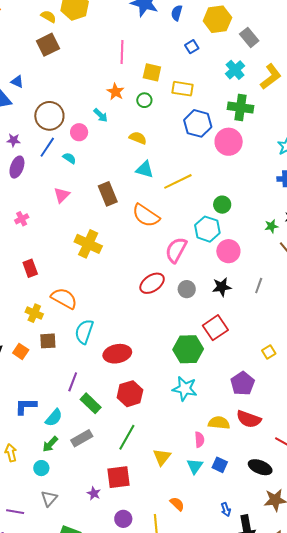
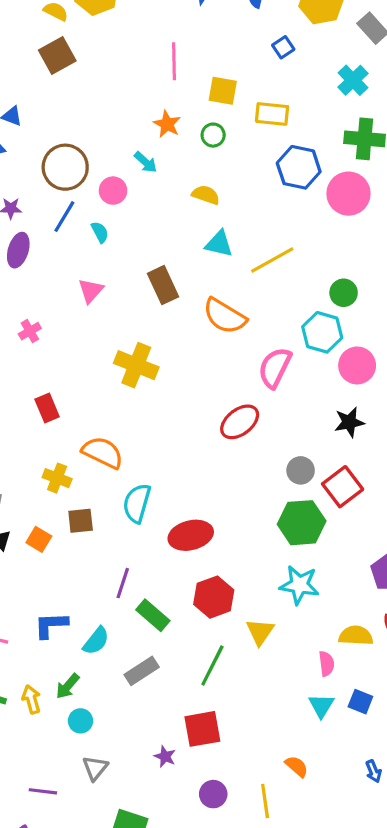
cyan semicircle: (69, 158) -> (100, 232), turned 32
gray circle: (187, 289) -> (301, 470), moved
green arrow: (50, 444) -> (68, 686), moved
yellow triangle: (162, 457) -> (260, 632), moved

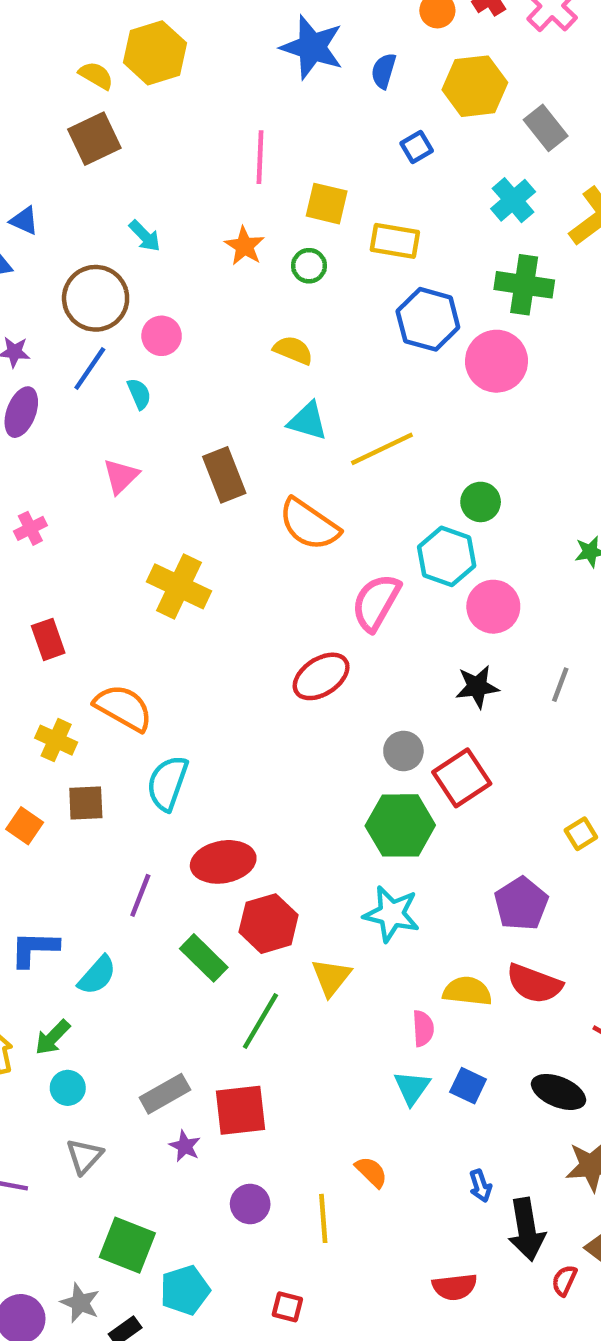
cyan arrow: (146, 162) -> (145, 236), moved
red ellipse: (191, 535) -> (223, 862), moved
green rectangle: (153, 615) -> (204, 958), moved
gray rectangle: (142, 671) -> (165, 1094), moved

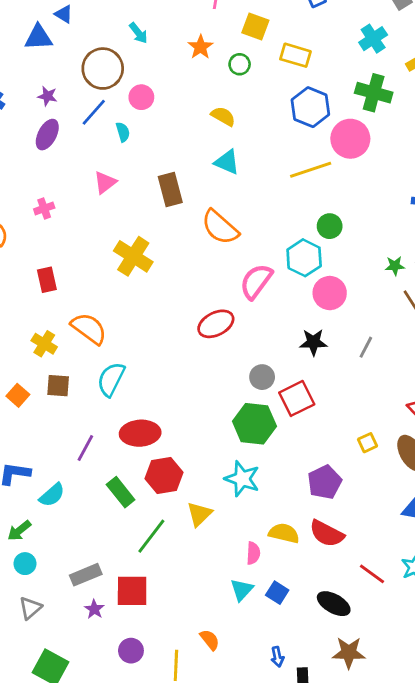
yellow line: (382, 449) -> (311, 170), moved

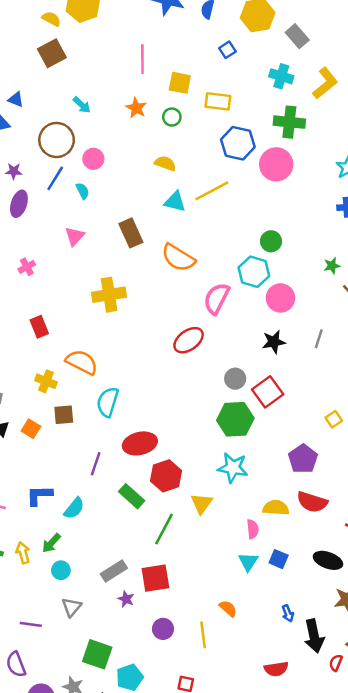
cyan cross: (373, 39) -> (281, 76), turned -30
yellow line: (311, 170) -> (212, 191), moved
yellow cross: (133, 256) -> (109, 295), turned -32

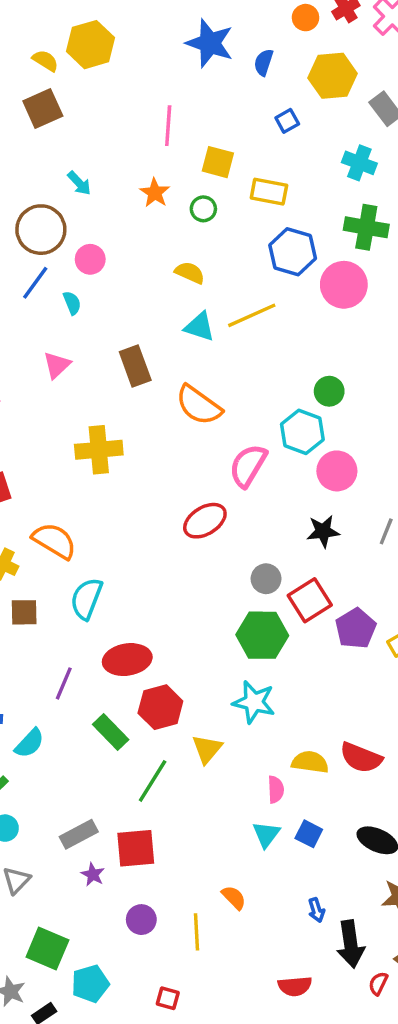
purple pentagon: (303, 459) -> (356, 628), moved

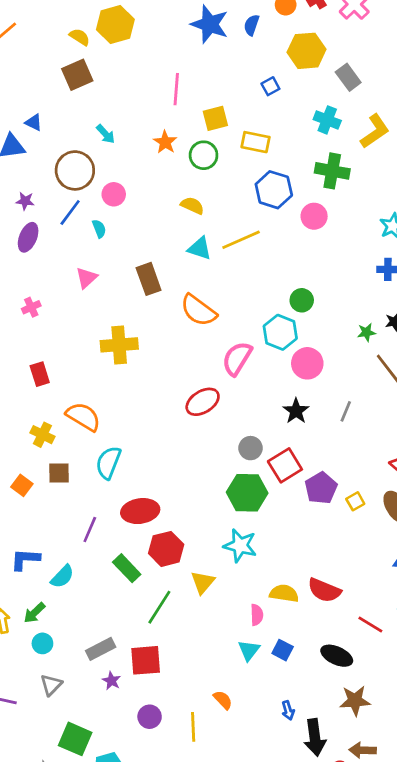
blue semicircle: (264, 62) -> (251, 25), moved
yellow square: (218, 162) -> (215, 118), turned -30
green circle: (203, 209) -> (204, 155), size x1.4
pink circle: (344, 285) -> (314, 216), size x0.7
black star: (323, 531) -> (296, 411), turned -30

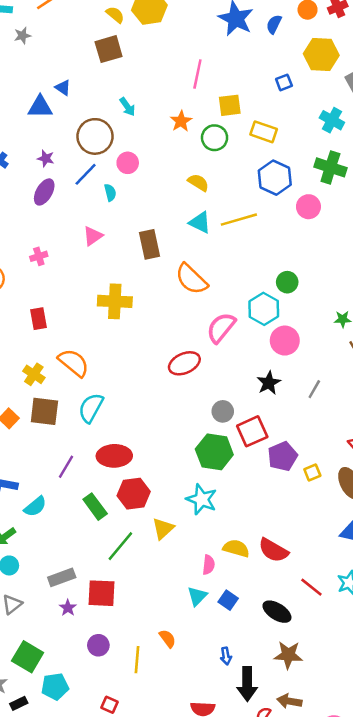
brown square: (59, 473) -> (44, 411), size x1.4

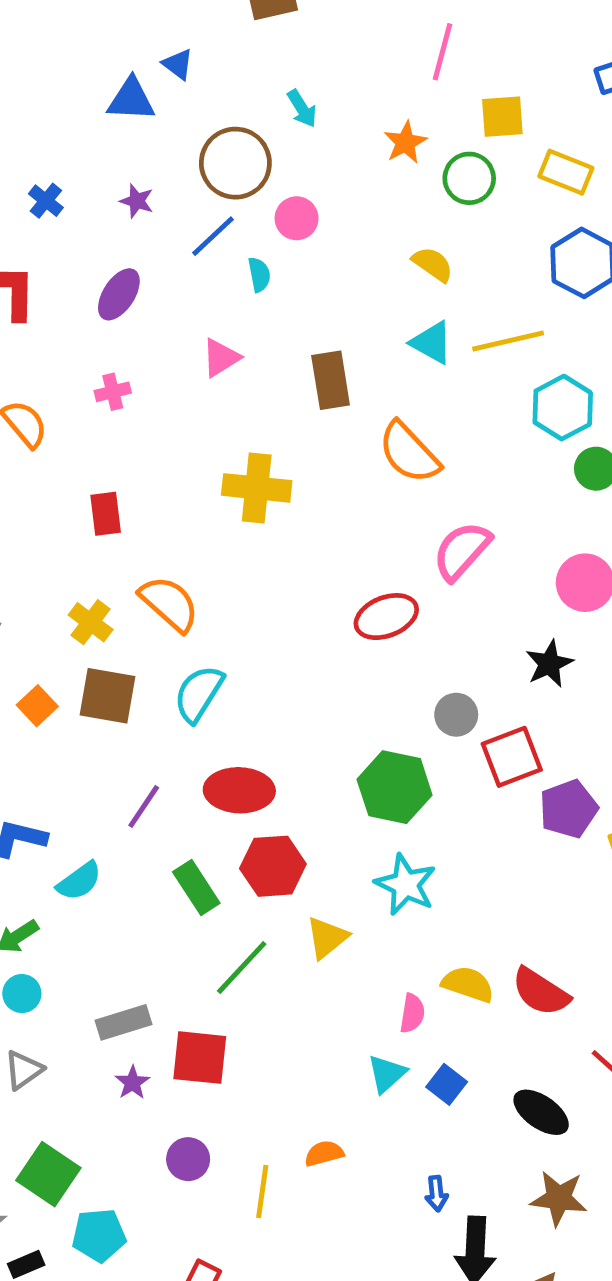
purple ellipse: (44, 192) -> (119, 294), moved
cyan hexagon: (264, 309) -> (563, 408), moved
green hexagon: (214, 452) -> (395, 787), moved
orange semicircle: (167, 639) -> (324, 1153), turned -72

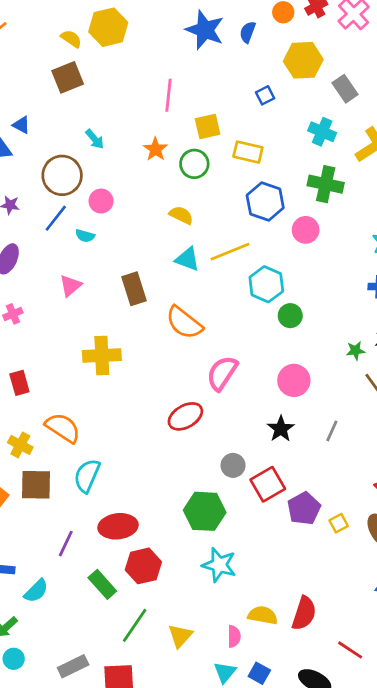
cyan semicircle: (259, 275) -> (85, 236), turned 126
yellow triangle: (327, 938) -> (180, 636), moved
red semicircle: (541, 992) -> (304, 613), turned -96

